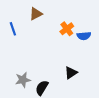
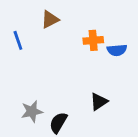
orange cross: (67, 29) -> (93, 40), turned 32

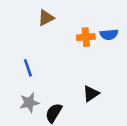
blue line: (18, 40) -> (28, 68), moved
blue semicircle: (117, 50) -> (109, 34), moved

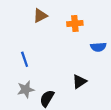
blue semicircle: (109, 34) -> (98, 47), moved
orange cross: (86, 37) -> (75, 23), moved

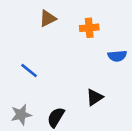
blue line: (25, 59) -> (29, 71), turned -32
gray star: (26, 89) -> (21, 115), moved

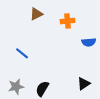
black triangle: (95, 97) -> (84, 84), moved

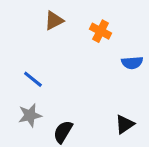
orange cross: (68, 21) -> (101, 31), turned 32
gray star: (16, 87) -> (30, 115), moved

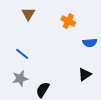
brown triangle: (54, 21) -> (28, 14), moved, turned -32
black triangle: (125, 124) -> (85, 74), moved

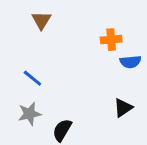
orange cross: (68, 21) -> (111, 40), moved, turned -32

